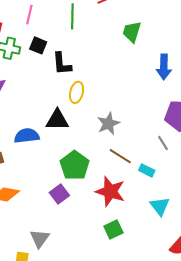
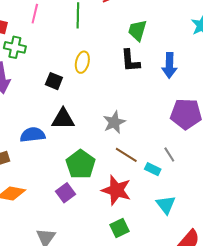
black square: (38, 45) -> (54, 81), moved
black L-shape: (62, 64) -> (130, 61), moved
yellow ellipse: (77, 92) -> (82, 62), moved
gray line: (163, 143) -> (169, 155), moved

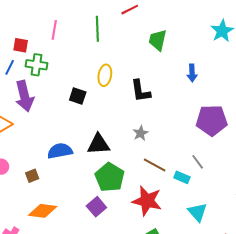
black L-shape: (130, 61) -> (141, 91), moved
blue arrow: (169, 65) -> (192, 73), size x0.7
black triangle: (63, 119) -> (98, 144), moved
gray star: (114, 122) -> (141, 133), size x0.7

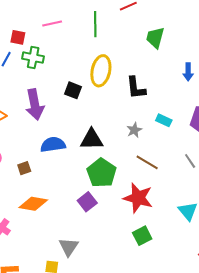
pink line: (54, 30) -> (52, 23), turned 66
yellow ellipse: (105, 75) -> (101, 71), size x1.4
purple arrow: (24, 96) -> (35, 105), moved
cyan rectangle: (182, 177) -> (164, 120), moved

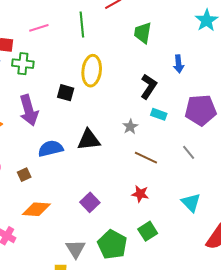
black L-shape: (136, 88) -> (149, 87), moved, turned -135
green pentagon: (102, 173) -> (112, 245), moved
red star: (138, 198) -> (140, 194), size x0.6

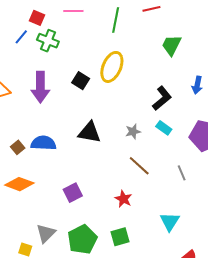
blue semicircle: (51, 148) -> (43, 143), moved
brown square: (24, 175) -> (18, 147), turned -32

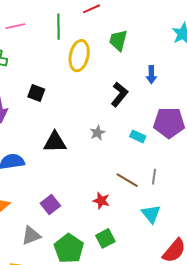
yellow ellipse: (112, 67) -> (79, 56), moved
cyan rectangle: (164, 128) -> (138, 136), moved
brown line: (139, 166) -> (127, 180), moved
gray line: (182, 173) -> (154, 177), moved, turned 42
gray triangle: (46, 233) -> (31, 236), moved, turned 35

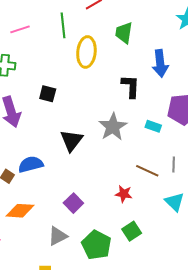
blue arrow: (151, 75) -> (160, 63), size x1.5
black L-shape: (119, 94) -> (131, 86), turned -30
gray star: (97, 133) -> (113, 127), size x1.8
black triangle: (55, 142) -> (71, 141), turned -45

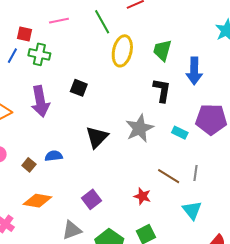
green line: (63, 25) -> (102, 22), turned -30
green trapezoid: (124, 33) -> (162, 50), moved
blue semicircle: (31, 164) -> (54, 156), size x0.7

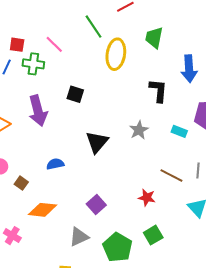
pink line: (59, 21) -> (54, 44), moved, turned 60
green trapezoid: (162, 50) -> (154, 38), moved
gray star: (140, 128) -> (139, 130), size x0.7
brown square: (29, 165) -> (21, 183), moved

